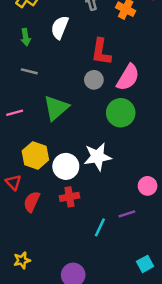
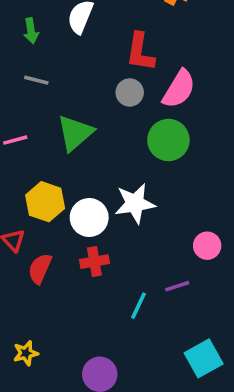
cyan square: (145, 264) -> (204, 358), size x1.5

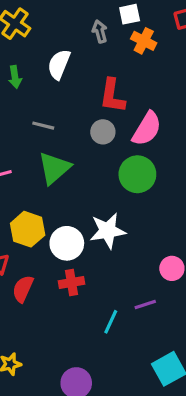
gray line: (36, 80) -> (43, 126), moved

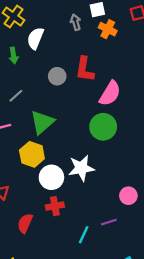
white semicircle: (59, 64) -> (35, 38), moved
gray line: (43, 126) -> (16, 96), moved, turned -56
gray circle: (103, 132) -> (57, 76), moved
yellow hexagon: (28, 229) -> (32, 154), moved
red semicircle: (23, 289) -> (25, 223), moved

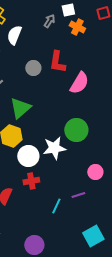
gray arrow: (76, 22) -> (49, 21), turned 48
green circle: (103, 127) -> (76, 130), moved

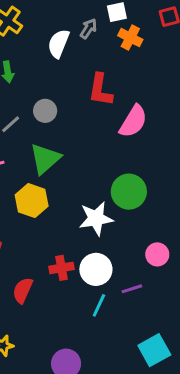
white semicircle: (14, 35) -> (59, 44), moved
gray circle: (33, 68) -> (45, 111), moved
white circle: (28, 156) -> (96, 269), moved

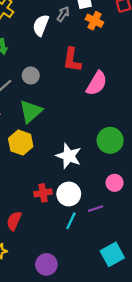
green circle: (129, 192) -> (110, 140), moved
white star: (96, 219) -> (69, 156), turned 30
red semicircle: (23, 290) -> (14, 221), moved

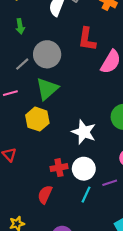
gray circle: (31, 76) -> (47, 54), size x1.6
red semicircle: (14, 221) -> (45, 195), moved

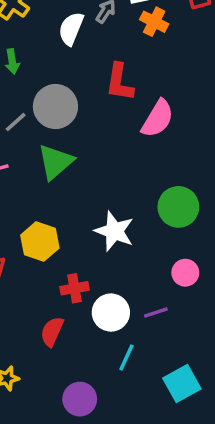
yellow hexagon: (37, 119) -> (40, 242), moved
white circle: (84, 169) -> (111, 313), moved
cyan line: (86, 195) -> (126, 358), moved

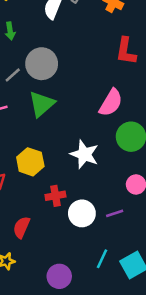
red L-shape: (120, 82) -> (126, 51), moved
pink semicircle: (158, 119) -> (111, 103), moved
red semicircle: (52, 332) -> (21, 227), moved
cyan line: (126, 358) -> (102, 259), moved

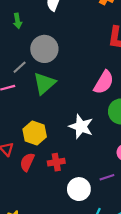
gray line: (13, 75) -> (20, 67), moved
white circle: (82, 213) -> (79, 189), moved
red semicircle: (21, 227) -> (27, 162), moved

